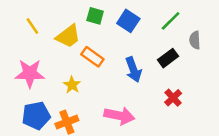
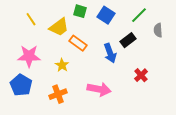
black rectangle: (168, 58) -> (128, 40), moved
blue pentagon: (36, 116) -> (21, 85), moved, turned -30

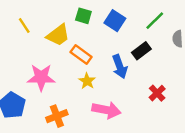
pink star: (29, 56) -> (41, 77), moved
yellow star: (62, 65) -> (87, 81), moved

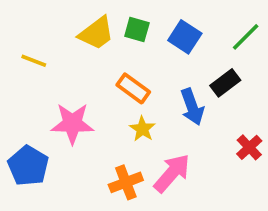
yellow line: (24, 25) -> (34, 61), moved, turned -35
yellow trapezoid: (58, 35) -> (96, 33), moved
pink arrow: (106, 110) -> (172, 173), turned -60
orange cross: (57, 116) -> (126, 182), moved

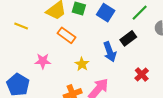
orange rectangle: (133, 88) -> (66, 35), moved
pink star: (72, 123) -> (43, 61), size x0.7

